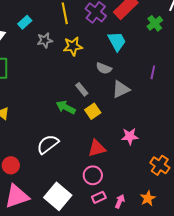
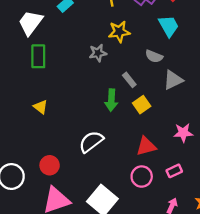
gray star: (45, 40) -> (98, 53), moved
green arrow: (66, 107) -> (111, 100), turned -114
pink rectangle: (99, 197) -> (174, 171), moved

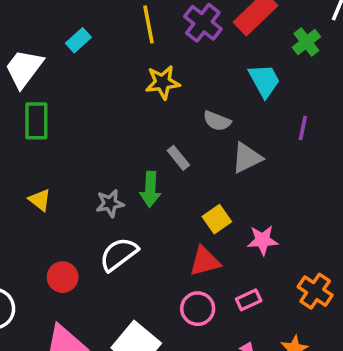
cyan trapezoid: (169, 26) -> (264, 81), moved
gray star: (98, 53) -> (110, 203), moved
yellow square: (142, 105) -> (217, 219), moved
red circle: (50, 165) -> (63, 277), moved

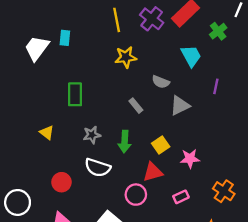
cyan rectangle: (78, 40) -> (65, 38), moved, turned -42
green rectangle: (36, 121) -> (75, 94), moved
green arrow: (150, 189) -> (125, 142), moved
white semicircle: (119, 254) -> (98, 168), turned -125
pink circle: (198, 309) -> (136, 195), moved

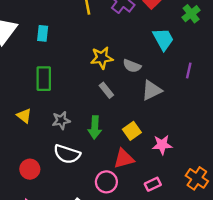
cyan rectangle: (65, 38) -> (43, 33), moved
yellow star: (126, 57) -> (102, 58), moved
yellow triangle: (47, 133) -> (24, 116), moved

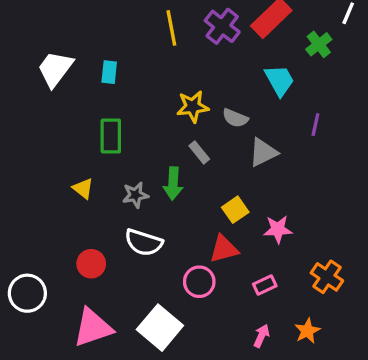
green arrow: (95, 127) -> (173, 184), moved

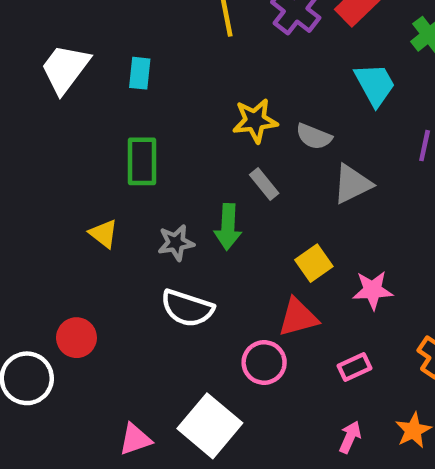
red circle: (91, 264) -> (76, 338), moved
pink triangle: (93, 328) -> (135, 439), moved, size x0.6

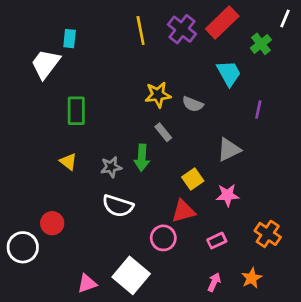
cyan rectangle: (140, 73) -> (70, 39), moved
green rectangle: (142, 161) -> (76, 111), moved
gray triangle: (352, 184) -> (229, 150), moved

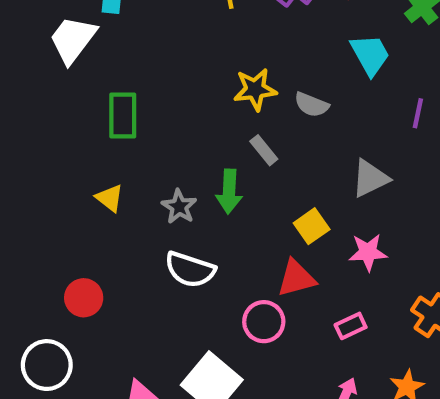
gray star: (111, 167) -> (179, 207), turned -30
white circle: (23, 247) -> (47, 365), moved

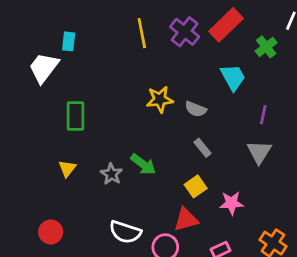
gray rectangle: (264, 150) -> (203, 148), moved
gray triangle: (370, 178) -> (259, 152), moved, turned -32
green arrow: (229, 191) -> (143, 164), turned -56
yellow triangle: (110, 198) -> (67, 168), turned 30
white semicircle: (190, 270) -> (125, 232), moved

